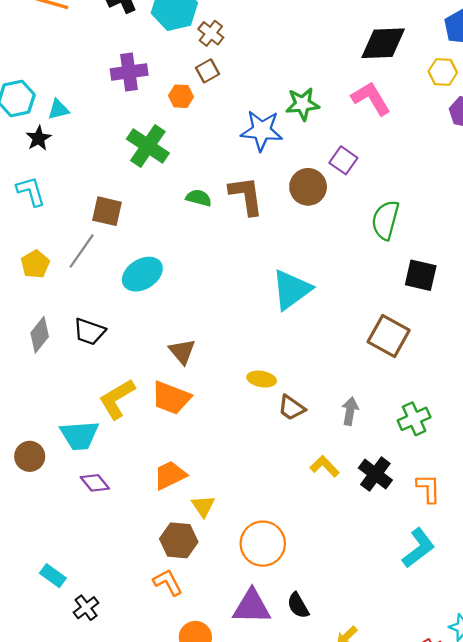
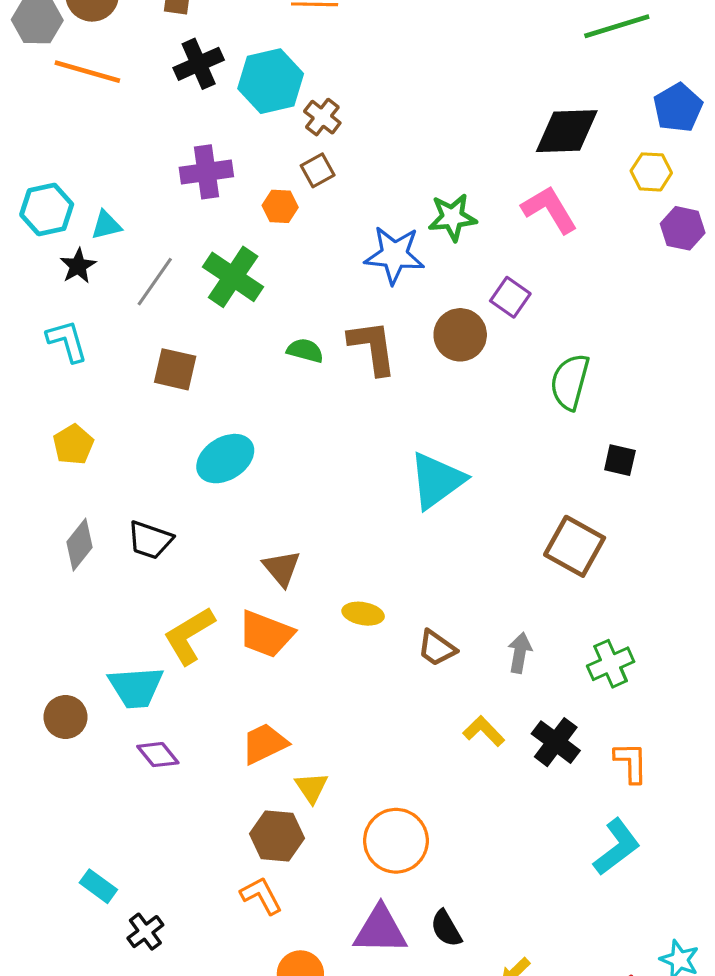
gray line: (82, 251) -> (155, 282), moved
black square: (421, 275) -> (620, 460), size x0.7
yellow ellipse: (262, 379) -> (363, 614), moved

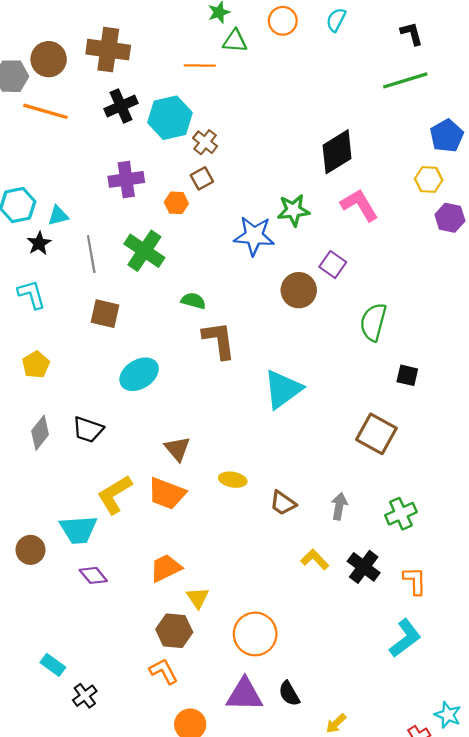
black diamond: (567, 131) -> (337, 152), moved, turned -30
gray line: (155, 282) -> (91, 254), turned -45
brown L-shape: (372, 347) -> (219, 340), moved

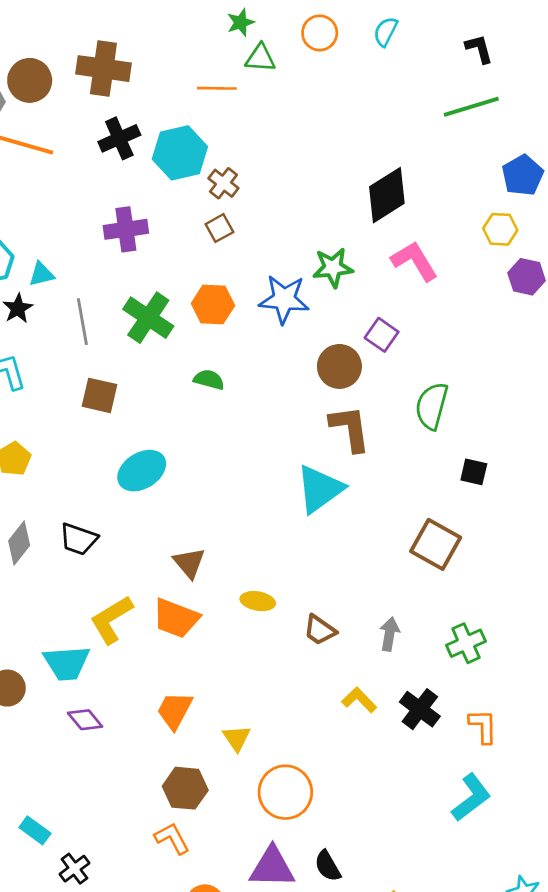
orange hexagon: (176, 203) -> (213, 304), moved, size x1.4
brown L-shape: (219, 340) -> (350, 428), moved
orange trapezoid: (166, 568) -> (175, 710), turned -36
yellow triangle: (198, 598) -> (237, 738), moved

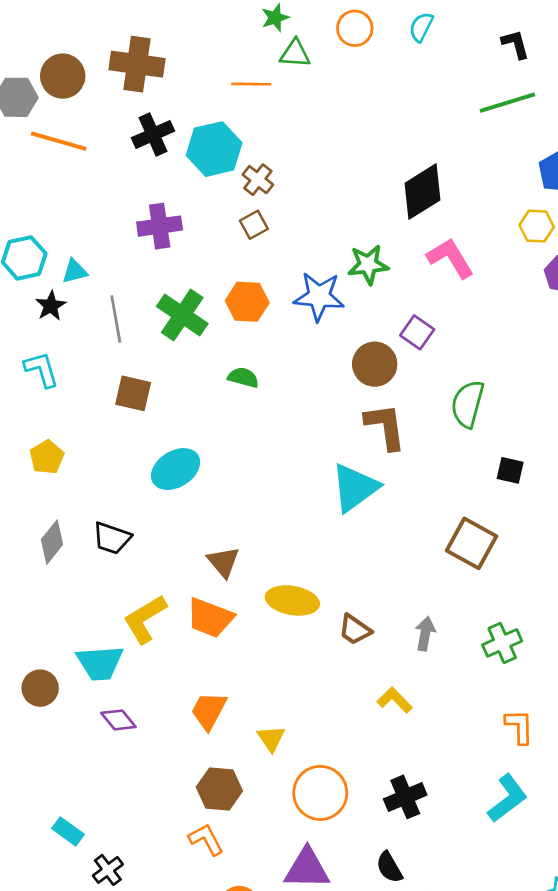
yellow ellipse: (258, 601) -> (292, 600), size x1.5
black cross: (420, 709) -> (405, 797), moved, turned 30
black semicircle: (328, 866) -> (389, 867), moved

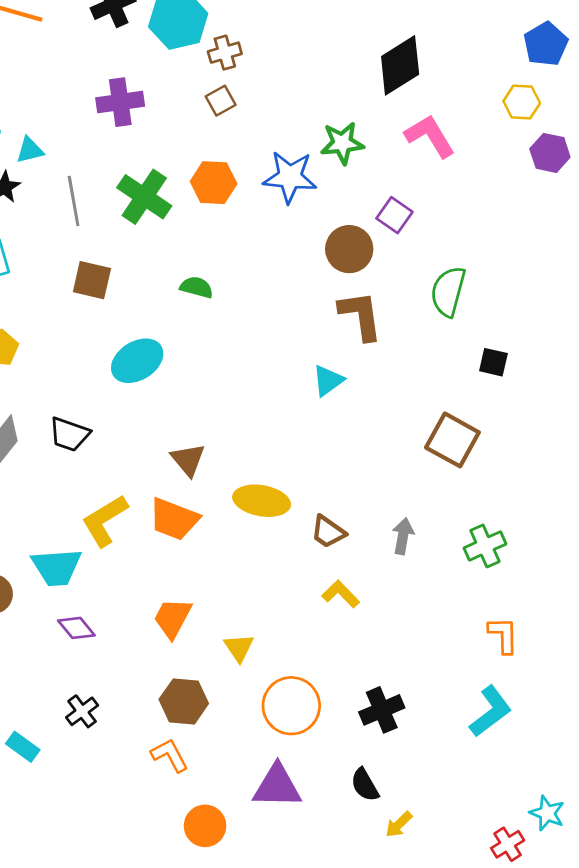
brown cross: (258, 180) -> (225, 53), turned 36
green semicircle: (243, 377) -> (197, 287), moved
cyan triangle: (355, 488) -> (328, 381), size x0.6
yellow L-shape: (395, 700) -> (341, 594), moved
black cross: (108, 870) -> (82, 711), moved

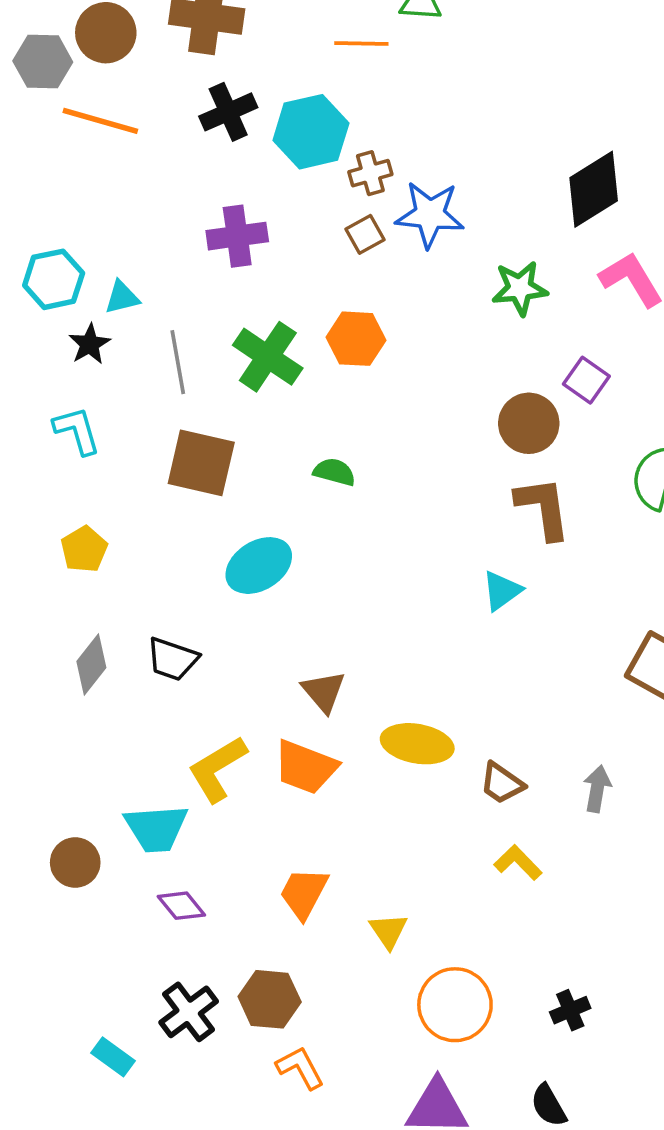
blue star: (290, 177) -> (430, 215), moved
brown square: (92, 280) -> (201, 463), size x1.4
brown hexagon: (184, 701) -> (270, 999), moved
black cross: (382, 710) -> (570, 1010), size x0.7
black cross: (82, 711) -> (189, 1012), size x1.4

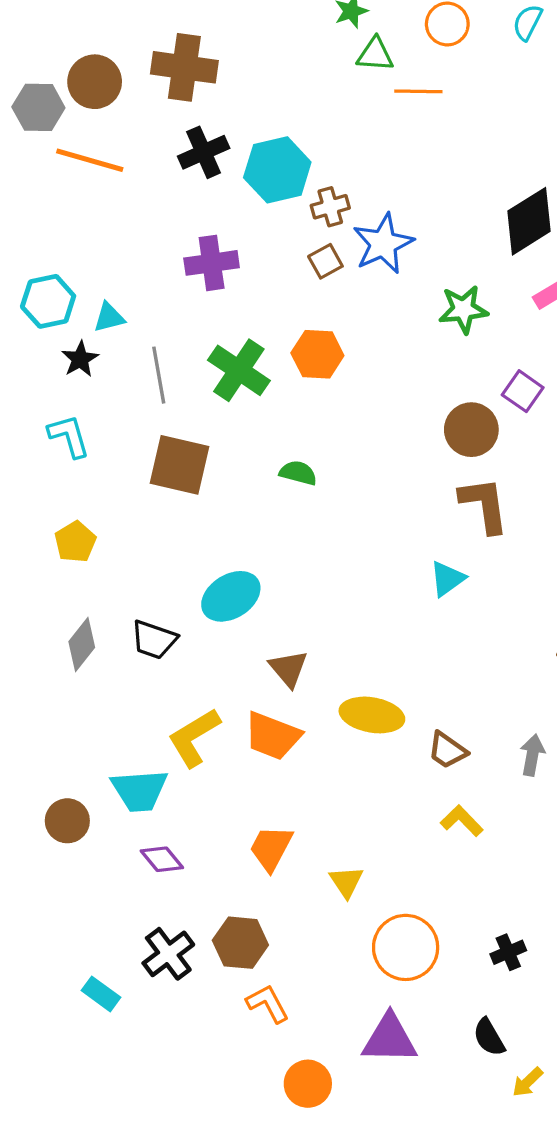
orange line: (361, 44) -> (418, 91), moved
blue star: (430, 215) -> (383, 244), turned -30
cyan ellipse: (259, 566) -> (231, 596), moved

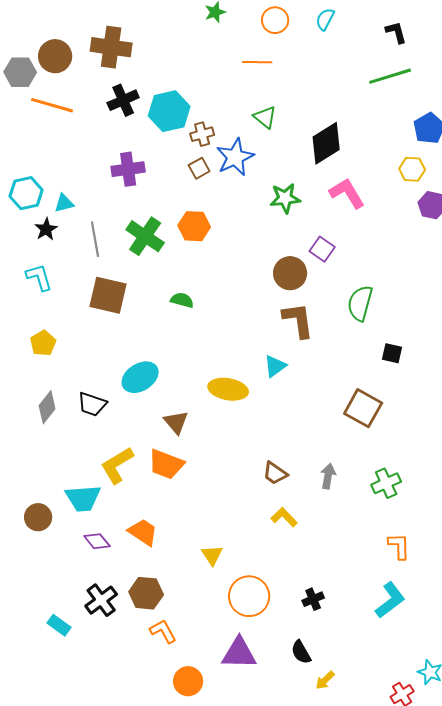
green triangle: (375, 54) -> (265, 117), moved, turned 35
yellow ellipse: (372, 715) -> (228, 389), moved
orange trapezoid: (271, 848) -> (143, 532), moved, turned 96

